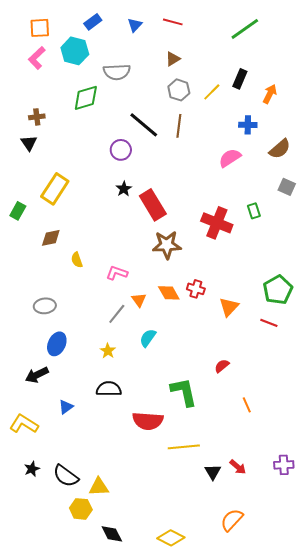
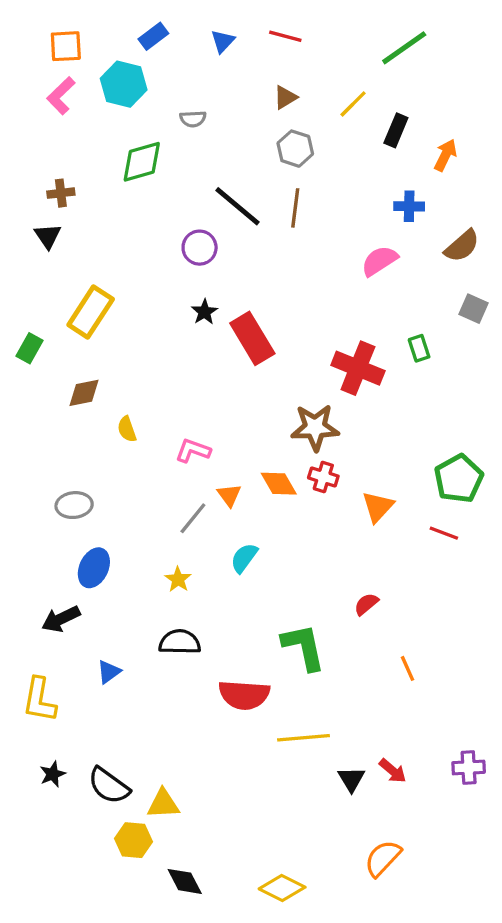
gray semicircle: (117, 72) -> (193, 119), size x0.6
yellow line: (212, 92) -> (353, 104), moved
brown star: (167, 245) -> (315, 427), moved
yellow L-shape: (24, 424) -> (39, 700), turned -112

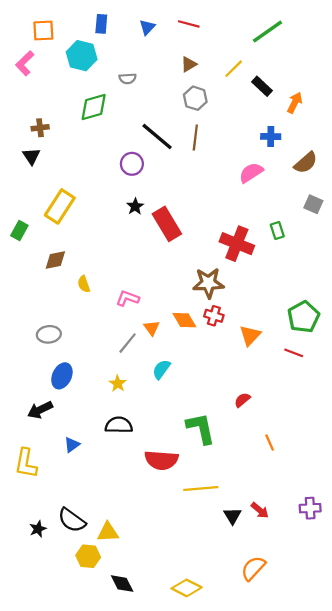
blue rectangle: (153, 36) -> (101, 24), turned -48
pink L-shape: (61, 96) -> (25, 63), moved
black rectangle: (396, 130) -> (262, 86), turned -70
black star: (53, 774) -> (38, 529), moved

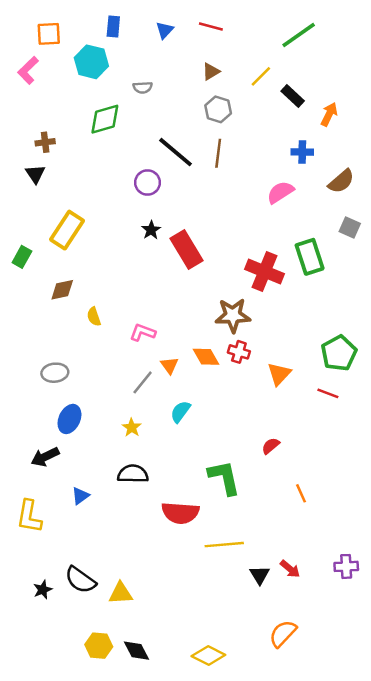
green rectangle: (277, 231) -> (310, 257), size x1.8
yellow hexagon: (88, 556) -> (99, 646), moved

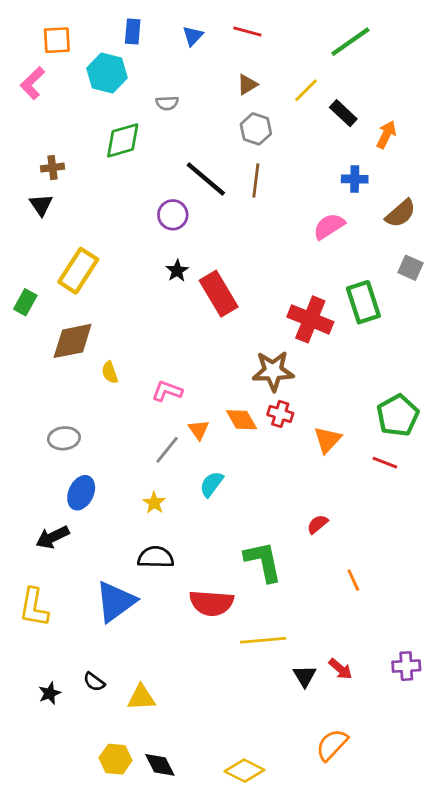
brown diamond: (62, 290) -> (73, 341), size x1.5
blue triangle: (80, 496) -> (116, 602), moved, size x2.0
black semicircle: (80, 580) -> (94, 682), size x0.6

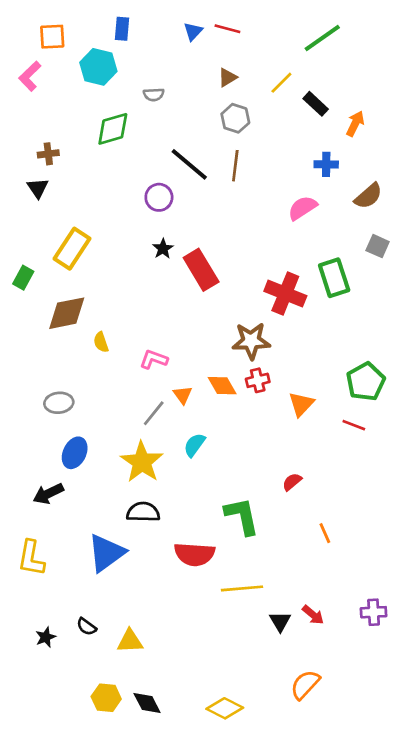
blue triangle: (193, 36) -> (193, 31), moved
red cross: (280, 414) -> (258, 380), turned -30
yellow star: (154, 503) -> (142, 462), size x2.0

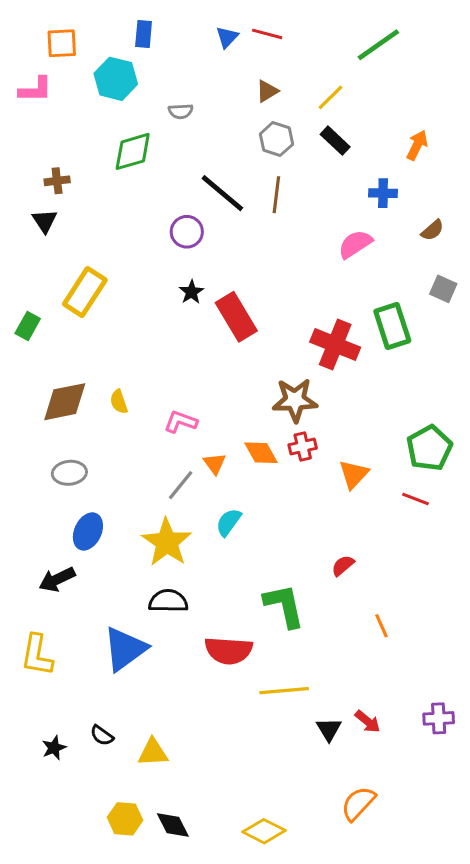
pink L-shape: (30, 76) -> (35, 90), turned -136
black rectangle: (316, 104) -> (335, 141), moved
brown semicircle: (368, 196) -> (432, 230), size x0.7
brown diamond: (67, 313) -> (65, 402), moved

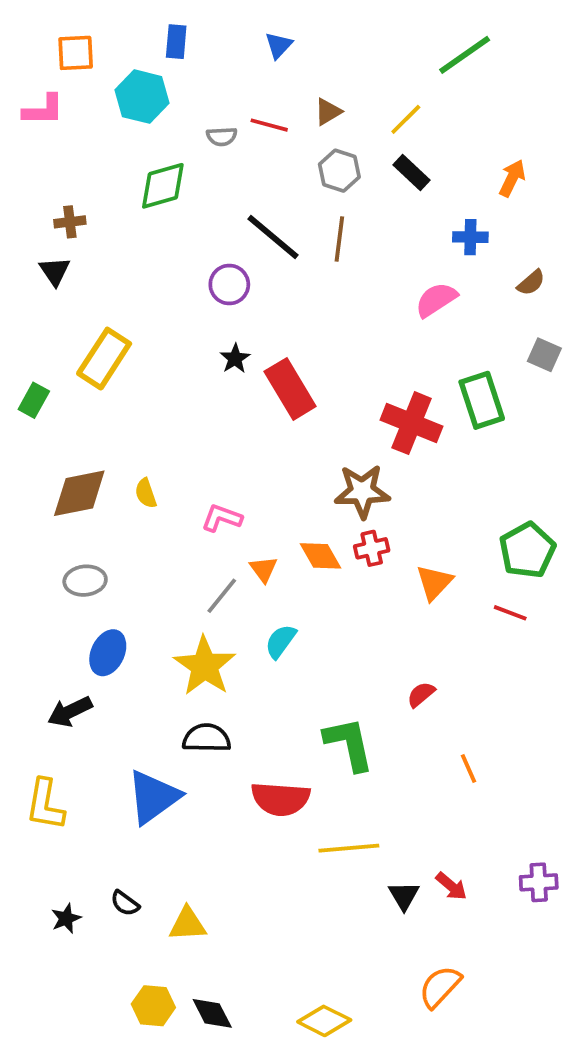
red line: (267, 34) -> (269, 125), moved

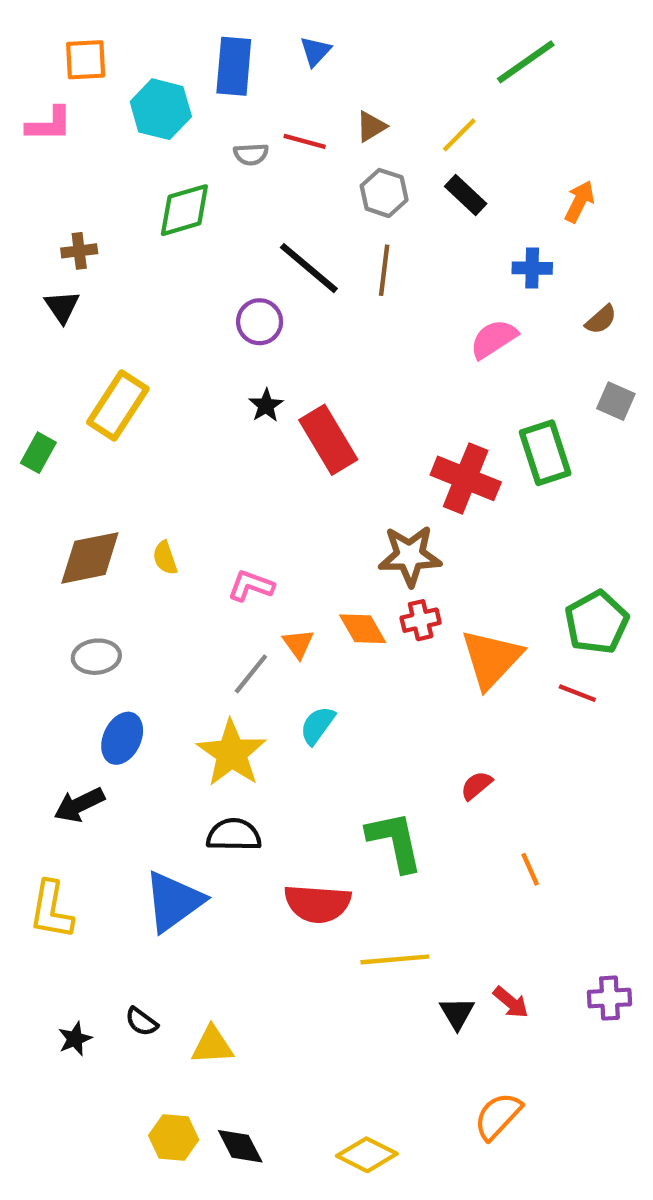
blue rectangle: (176, 42) -> (234, 66), moved, size x1.5
orange triangle: (434, 582) -> (491, 659), size x1.5

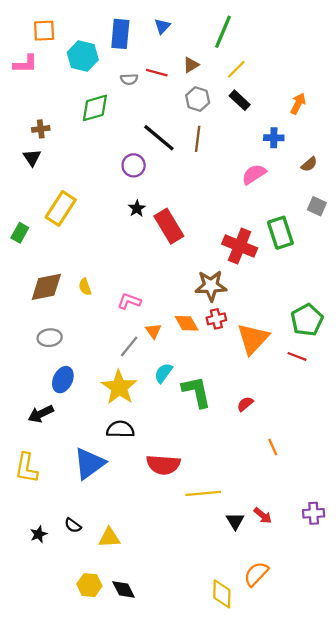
green line: (526, 62) -> (223, 32), moved, turned -32
green L-shape: (395, 841) -> (197, 392), moved
yellow diamond: (367, 1155) -> (222, 594), moved, turned 64

